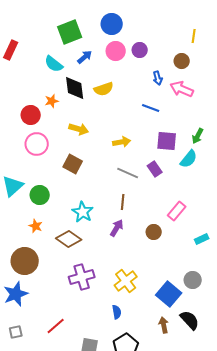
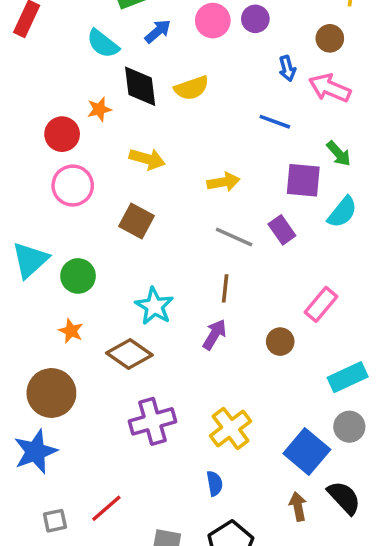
green arrow: (198, 136) -> (339, 154), moved, turned -70
cyan rectangle: (202, 239) -> (348, 377), moved, size x1.5
gray square: (16, 332) -> (55, 521), moved

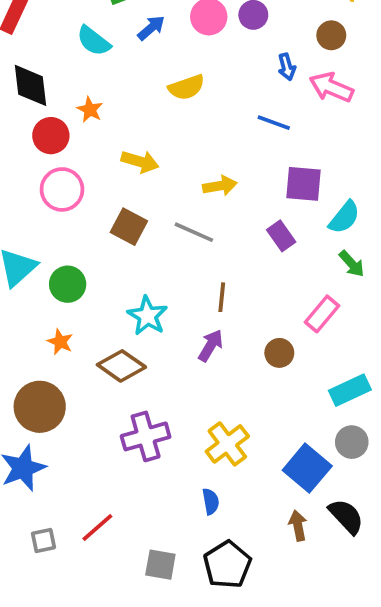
black diamond: (140, 86) -> (30, 85), moved
orange star: (99, 109) -> (90, 110), turned -30
green arrow: (339, 154) -> (352, 264), moved
gray line: (234, 237) -> (194, 232), moved

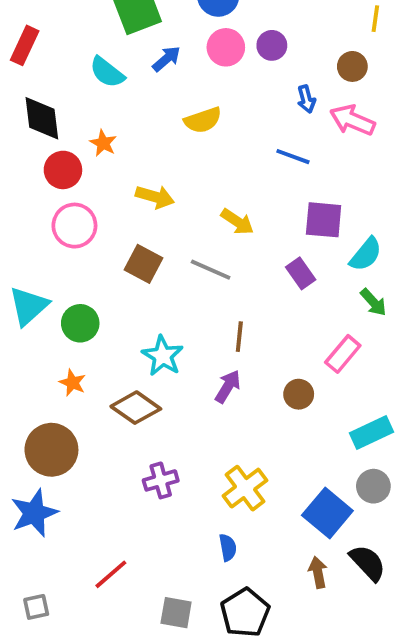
yellow arrow: (220, 186) -> (237, 222), turned 44
purple cross: (146, 436) -> (161, 480), size x0.7
gray square: (43, 540) -> (36, 607), moved

